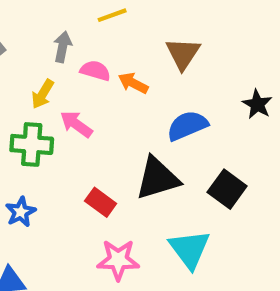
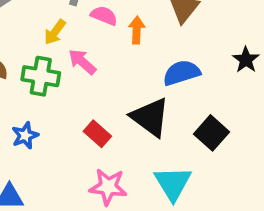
orange arrow: (133, 83) -> (137, 30), turned 60
black triangle: (157, 178) -> (150, 117), turned 48

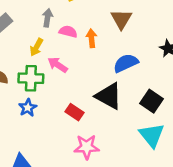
blue star: (25, 136) -> (28, 108), moved
cyan triangle: (173, 183) -> (152, 135), moved

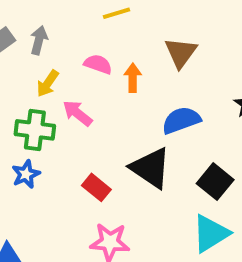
gray arrow: (47, 18) -> (39, 40), moved
cyan triangle: (152, 135) -> (211, 233), turned 32

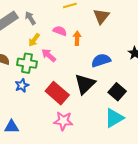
gray arrow: (39, 40) -> (30, 18), turned -48
brown triangle: (181, 53) -> (101, 16), moved
black triangle: (151, 168) -> (85, 84), turned 40
red rectangle: (96, 187) -> (57, 93), size x1.6

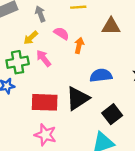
brown triangle: (101, 16) -> (111, 26), turned 42
gray arrow: (30, 18) -> (40, 14), moved
green cross: (27, 63) -> (18, 62), turned -30
red rectangle: (57, 93) -> (45, 102), turned -50

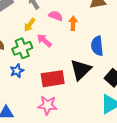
blue semicircle: (101, 75) -> (97, 46), turned -78
pink star: (45, 135) -> (47, 105), moved

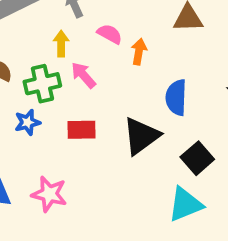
yellow arrow: (30, 25) -> (61, 44), turned 136
red rectangle: (53, 79) -> (81, 130), moved, size x0.7
pink star: (47, 105) -> (49, 194), moved

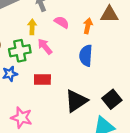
orange arrow: (139, 52) -> (88, 26), moved
blue semicircle: (176, 97) -> (86, 56), moved
black triangle: (141, 136) -> (76, 101), moved

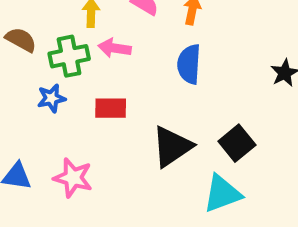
pink arrow: (45, 46) -> (115, 48), turned -42

